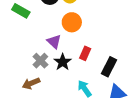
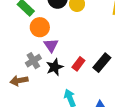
orange circle: (72, 22) -> (40, 27), moved
black rectangle: (109, 67) -> (102, 63), moved

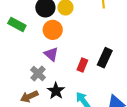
orange circle: (40, 27) -> (53, 30), moved
black star: (55, 67) -> (56, 91), moved

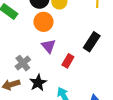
purple triangle: (51, 54) -> (49, 46), moved
black rectangle: (105, 58) -> (92, 42), moved

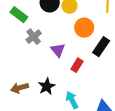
orange circle: (43, 22) -> (84, 28), moved
gray cross: (23, 63) -> (34, 37), moved

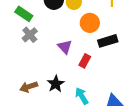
gray cross: (34, 37) -> (30, 35), moved
black rectangle: (101, 47) -> (108, 41), turned 42

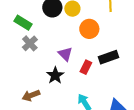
black rectangle: (108, 41) -> (108, 57), moved
black star: (56, 84) -> (55, 75), moved

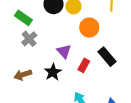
black rectangle: (108, 57) -> (107, 57), turned 66
brown arrow: (31, 95) -> (23, 75), moved

